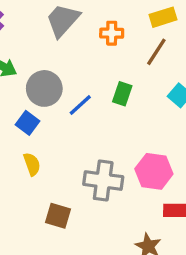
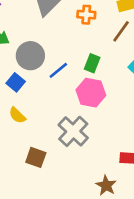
yellow semicircle: (32, 164) -> (17, 115), turned 150
pink hexagon: (154, 171) -> (91, 93), moved
gray cross: (103, 181) -> (73, 131), turned 32

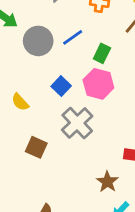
blue line: (58, 70) -> (73, 37), moved
blue square: (16, 82) -> (61, 86), moved

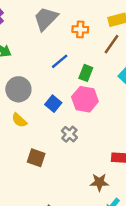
gray circle: (38, 41) -> (18, 89), moved
gray cross: (77, 123) -> (69, 134), size x0.6
brown star: (107, 182) -> (99, 182), turned -30

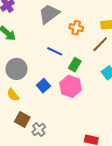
blue line: (60, 61) -> (55, 51), turned 56
gray cross: (69, 134) -> (39, 129), moved
brown square: (36, 158) -> (22, 119), moved

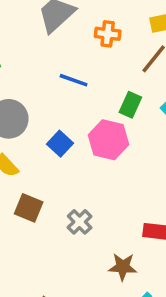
green rectangle: (75, 65) -> (130, 105), moved
gray cross: (39, 129) -> (80, 222), moved

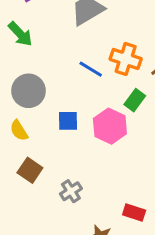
orange cross: (108, 34) -> (126, 59), moved, size x1.4
blue square: (60, 144) -> (68, 121), turned 35

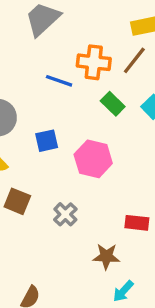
green rectangle: (135, 100) -> (113, 104), turned -70
pink hexagon: (110, 126) -> (93, 159), moved

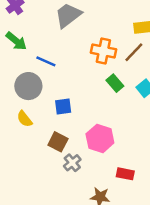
blue line: (59, 81) -> (46, 61), moved
pink hexagon: (93, 159) -> (100, 138), moved
brown square: (17, 201) -> (58, 142), moved

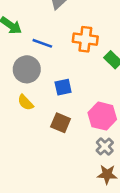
orange cross: (103, 51) -> (85, 39), moved
gray cross: (72, 163) -> (105, 146), moved

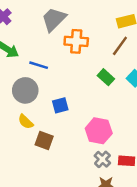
orange cross: (85, 39) -> (76, 41), moved
brown square: (61, 123) -> (44, 140), moved

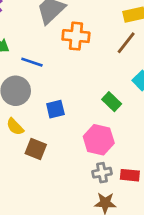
green rectangle: (106, 77) -> (112, 102), moved
gray cross: (102, 159) -> (102, 173), turned 35

